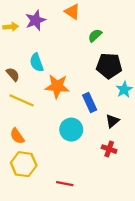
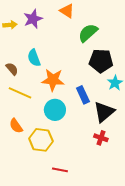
green semicircle: (95, 35) -> (88, 33), size x1.5
black triangle: (112, 121) -> (104, 112), size x1.6
cyan circle: (71, 130) -> (55, 110), moved
yellow hexagon: (24, 164) -> (41, 140), moved

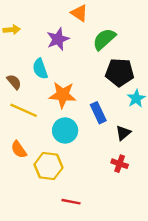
purple star: (33, 19) -> (58, 39), moved
black triangle: (104, 112) -> (123, 133), size x0.6

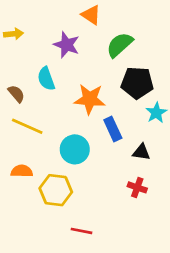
purple star: (58, 39) -> (67, 45), turned -30
orange star: (63, 95) -> (90, 99), moved
black triangle: (123, 133) -> (141, 152), turned 49
orange semicircle: (19, 149) -> (22, 171), turned 126

